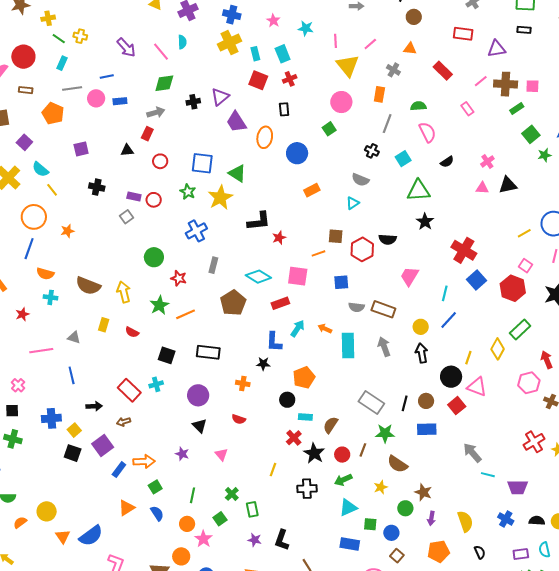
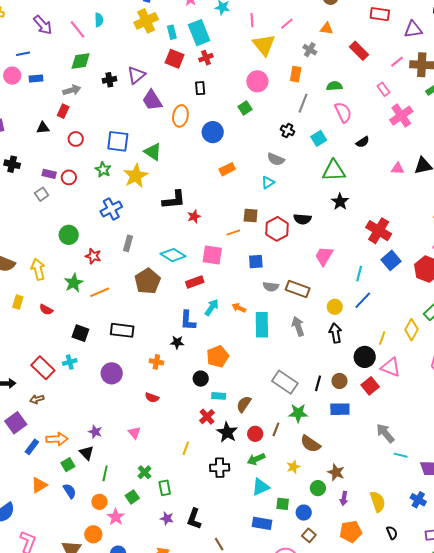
cyan rectangle: (283, 54) -> (199, 33), size x1.4
pink cross: (487, 161) -> (401, 116), moved, size x1.6
black triangle: (200, 426) -> (86, 453), moved

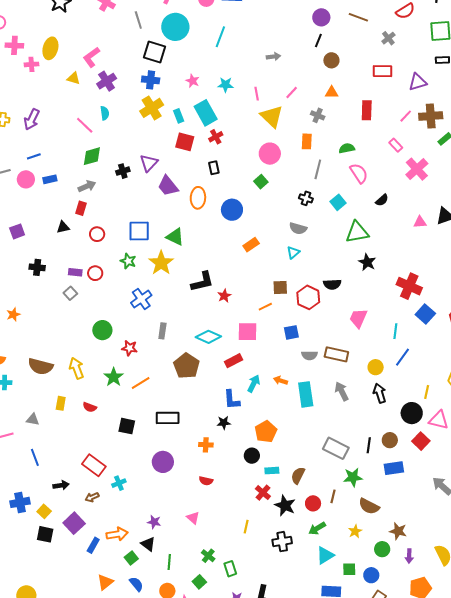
purple arrow: (43, 25) -> (32, 119), moved, turned 75
red rectangle: (359, 51) -> (367, 110), turned 54
cyan cross: (70, 362) -> (119, 483), moved

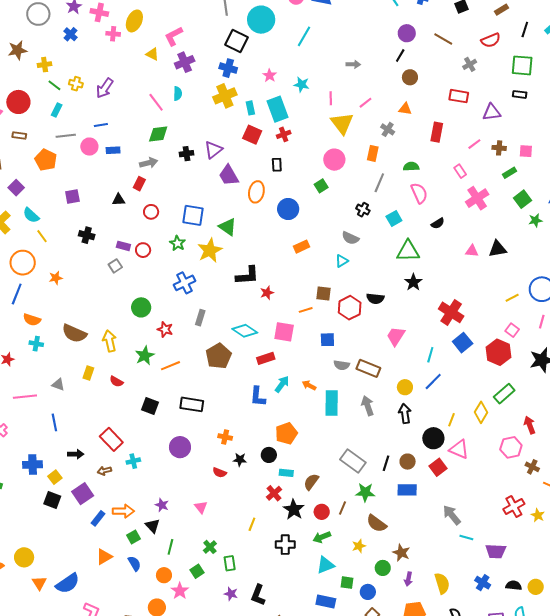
brown cross: (431, 116) -> (499, 148), size x0.6
black star: (224, 423) -> (240, 460), moved

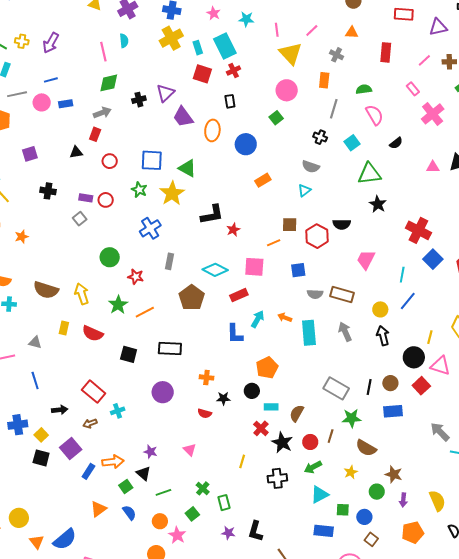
pink line: (156, 102) -> (103, 52), turned 30
red semicircle: (116, 382) -> (93, 333), size x1.5
green line: (170, 547) -> (163, 492), turned 63

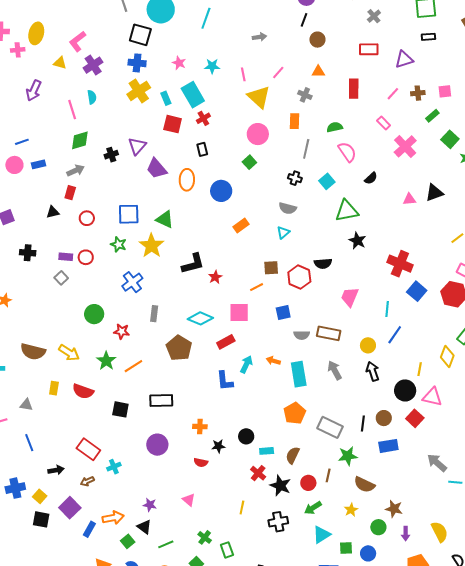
purple arrow: (51, 43) -> (34, 90), moved
yellow arrow: (82, 294) -> (69, 353), turned 145
orange pentagon: (267, 368) -> (295, 413), moved

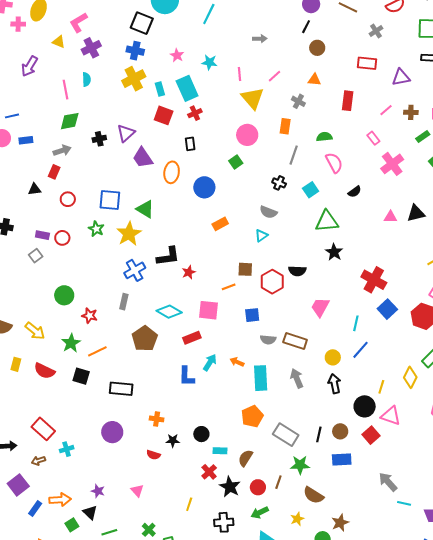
blue cross: (132, 282) -> (135, 270), moved
black square: (120, 409) -> (81, 376), moved
brown star: (394, 509) -> (340, 523), turned 30

